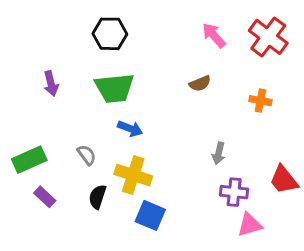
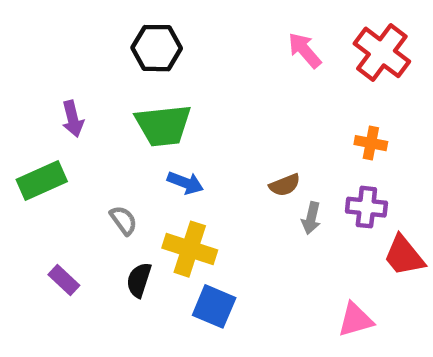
brown semicircle: (200, 84) -> (285, 185), moved
green rectangle: (29, 160) -> (42, 181), moved
purple cross: (234, 192) -> (366, 207), moved

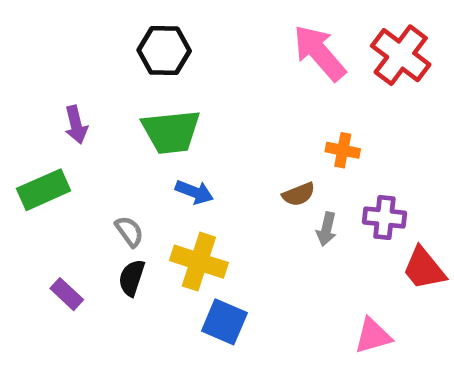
pink arrow: (305, 50) -> (320, 53), size x1.5
orange cross: (371, 143) -> (343, 150), moved
black semicircle: (139, 280) -> (132, 278), moved

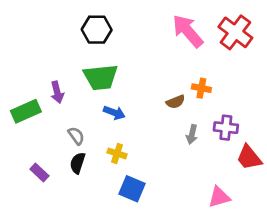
purple arrow: (76, 125) -> (57, 92), moved
brown semicircle: (299, 194) -> (176, 102), moved
yellow cross: (199, 262) -> (117, 153), size x0.6

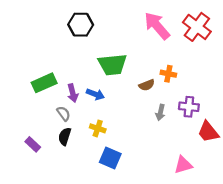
green trapezoid: (101, 77) -> (113, 65), moved
purple arrow: (57, 92) -> (73, 93), moved
green rectangle: (26, 111) -> (44, 83), moved

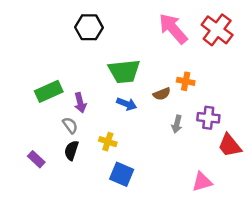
blue arrow: (95, 94) -> (127, 104), moved

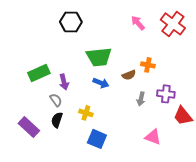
pink arrow: (173, 29) -> (138, 23), size x0.6
purple rectangle: (36, 159) -> (29, 127), size x1.5
pink triangle: (202, 182) -> (153, 137), moved, turned 36

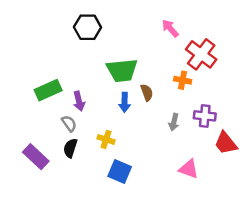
red cross: (173, 24) -> (201, 54), moved
brown semicircle: (129, 75) -> (147, 93), moved, turned -88
blue arrow: (101, 83) -> (125, 102), turned 70

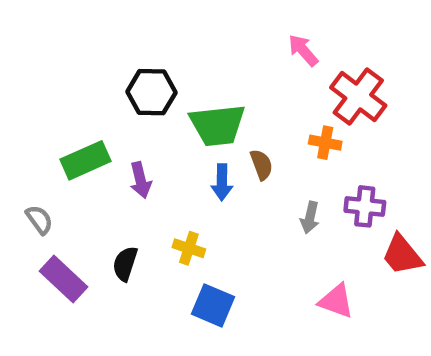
black hexagon: (88, 27) -> (151, 92), moved
gray semicircle: (69, 123) -> (39, 220), moved

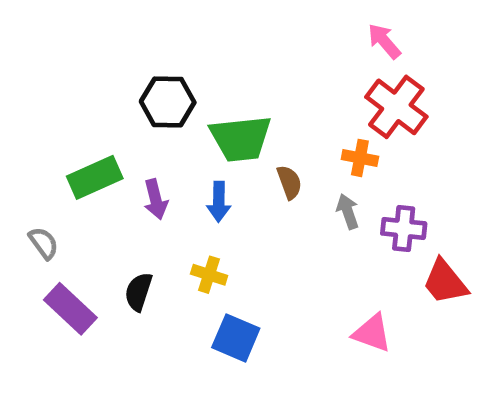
pink arrow: (303, 50) -> (384, 41), moved
blue arrow: (222, 182) -> (219, 202), moved
gray arrow: (310, 217) -> (348, 211), moved, turned 148

